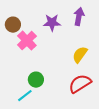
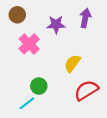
brown circle: (13, 25) -> (17, 15), moved
yellow semicircle: (80, 55) -> (72, 63), moved

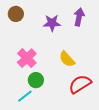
pink cross: (29, 44) -> (27, 58), moved
yellow semicircle: (72, 63) -> (67, 59), turned -78

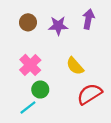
brown circle: (16, 14) -> (28, 22), moved

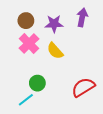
pink cross: (30, 65) -> (29, 44), moved
yellow semicircle: (75, 66) -> (55, 51), moved

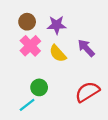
purple arrow: (82, 17) -> (86, 48), moved, turned -54

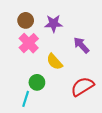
yellow semicircle: (58, 53) -> (55, 62), moved
cyan line: (27, 105) -> (26, 99), turned -35

